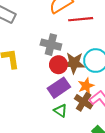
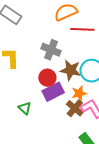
red circle: (58, 65) -> (47, 78), moved
green triangle: (60, 111) -> (25, 108), moved

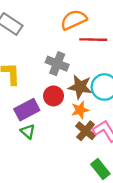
purple rectangle: (53, 92) -> (27, 110), moved
orange star: (79, 93) -> (80, 110), moved

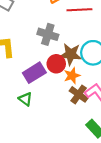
red circle: (53, 96) -> (56, 64), moved
purple rectangle: (27, 110) -> (34, 73), moved

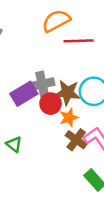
gray cross: (48, 34) -> (42, 84), moved, turned -30
purple rectangle: (34, 73) -> (24, 94), moved

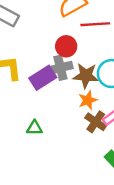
red circle: (51, 104) -> (66, 46), moved
green triangle: (14, 144) -> (34, 128), turned -35

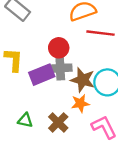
red circle: (66, 46) -> (59, 48), moved
brown cross: (96, 122) -> (58, 122), moved

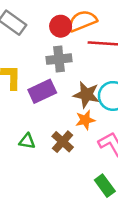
red circle: (59, 48) -> (61, 26), moved
gray cross: (60, 68) -> (59, 59), moved

